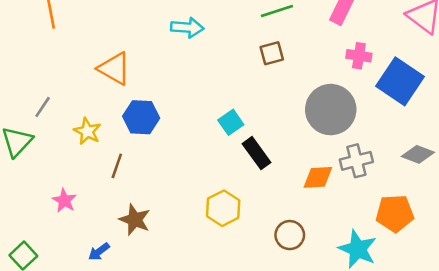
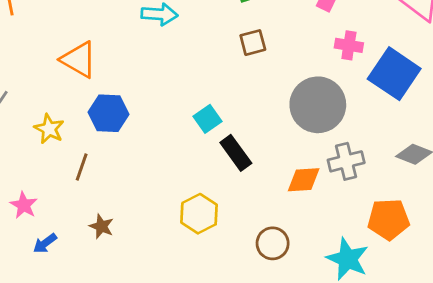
brown star: (135, 220) -> (101, 226), size x0.7
blue arrow: (99, 252) -> (45, 243), moved

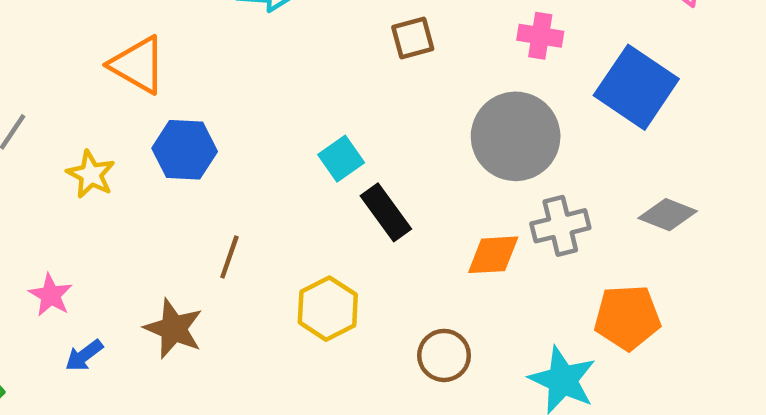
pink cross: (349, 45) -> (540, 36), moved
brown line: (82, 167) -> (229, 257), moved
brown star: (101, 226) -> (174, 329), size x1.5

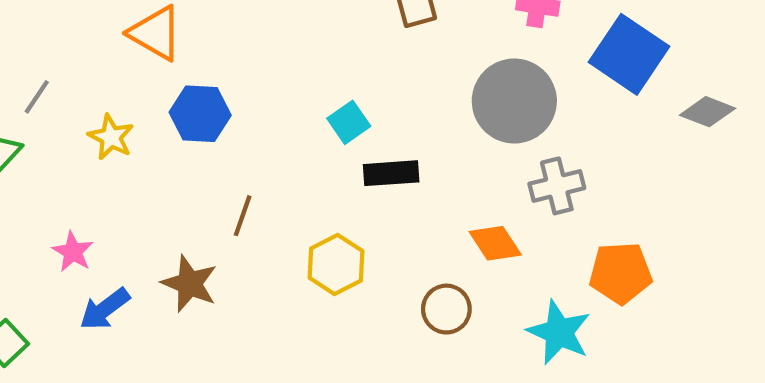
black rectangle: (386, 212) -> (391, 173), turned -58
gray diamond: (668, 215) -> (708, 112), moved
orange diamond: (493, 255) -> (495, 243), moved, turned 60
blue arrow: (84, 355) -> (105, 309), size x1.4

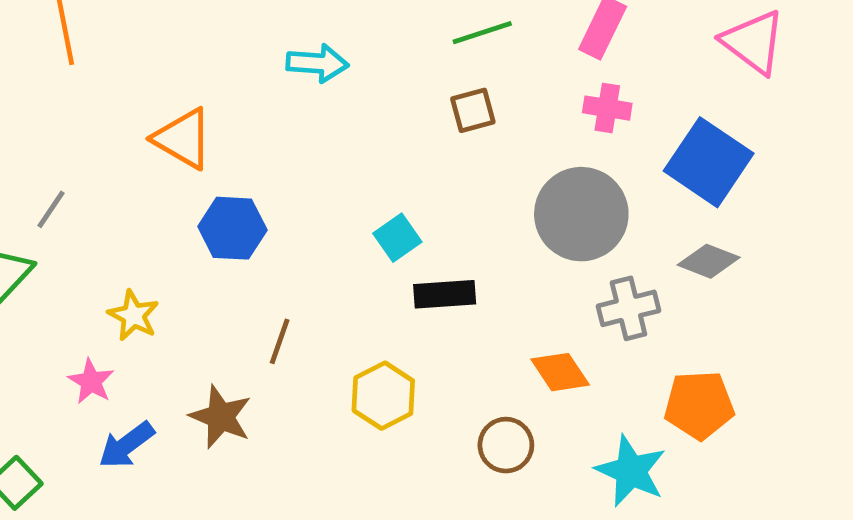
gray diamond: (708, 112) -> (709, 261), moved
yellow star: (111, 137) -> (133, 315), moved

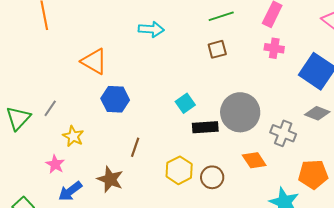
gray line: (51, 209) -> (50, 108), moved
gray circle: (581, 214) -> (240, 112), moved
gray cross: (628, 308) -> (283, 133), turned 35
brown circle: (506, 445) -> (212, 177), moved

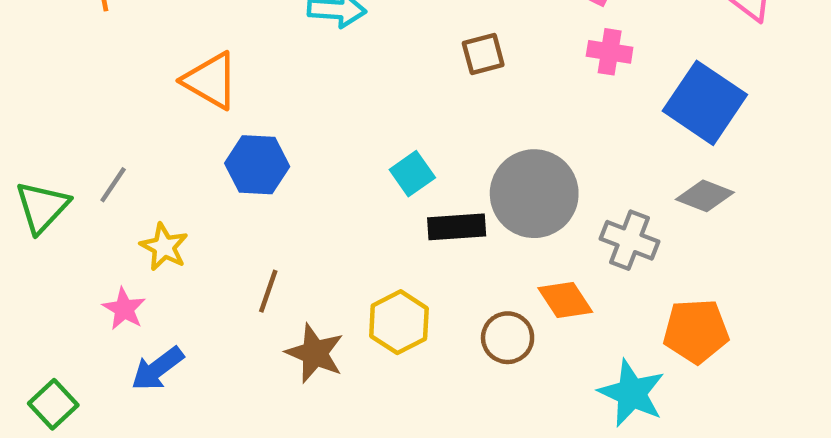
brown line: (135, 147) -> (268, 291), moved
brown circle: (212, 177) -> (508, 338), moved
brown star: (110, 179) -> (315, 353), moved

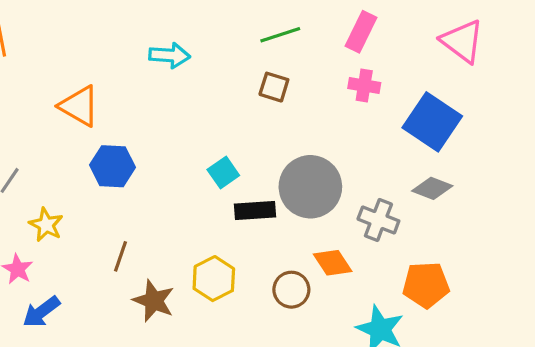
brown square: (483, 54) -> (274, 87), turned 32

